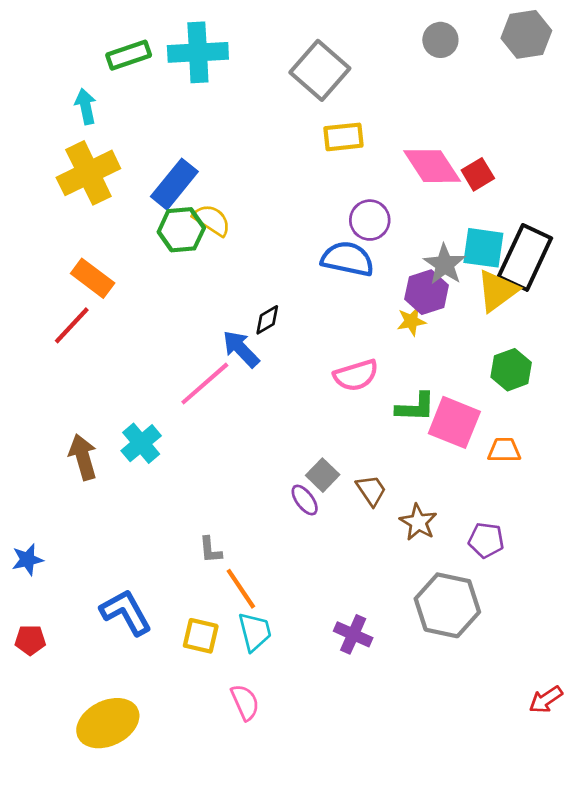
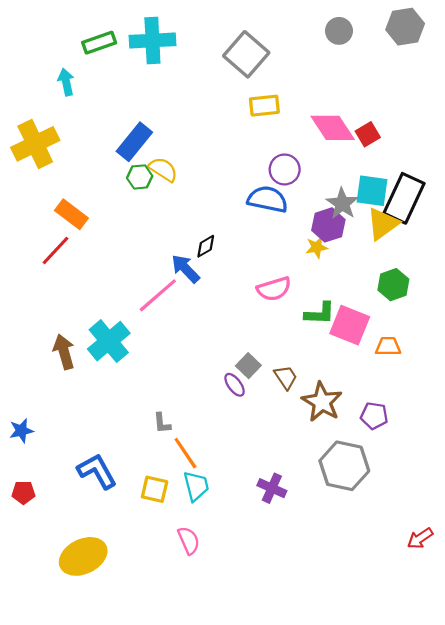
yellow cross: (88, 173) -> (35, 144), moved
green hexagon: (181, 230) -> (140, 177), size x0.7
cyan cross: (141, 443) -> (109, 341), size x1.4
brown star: (418, 522) -> (322, 402), size x1.4

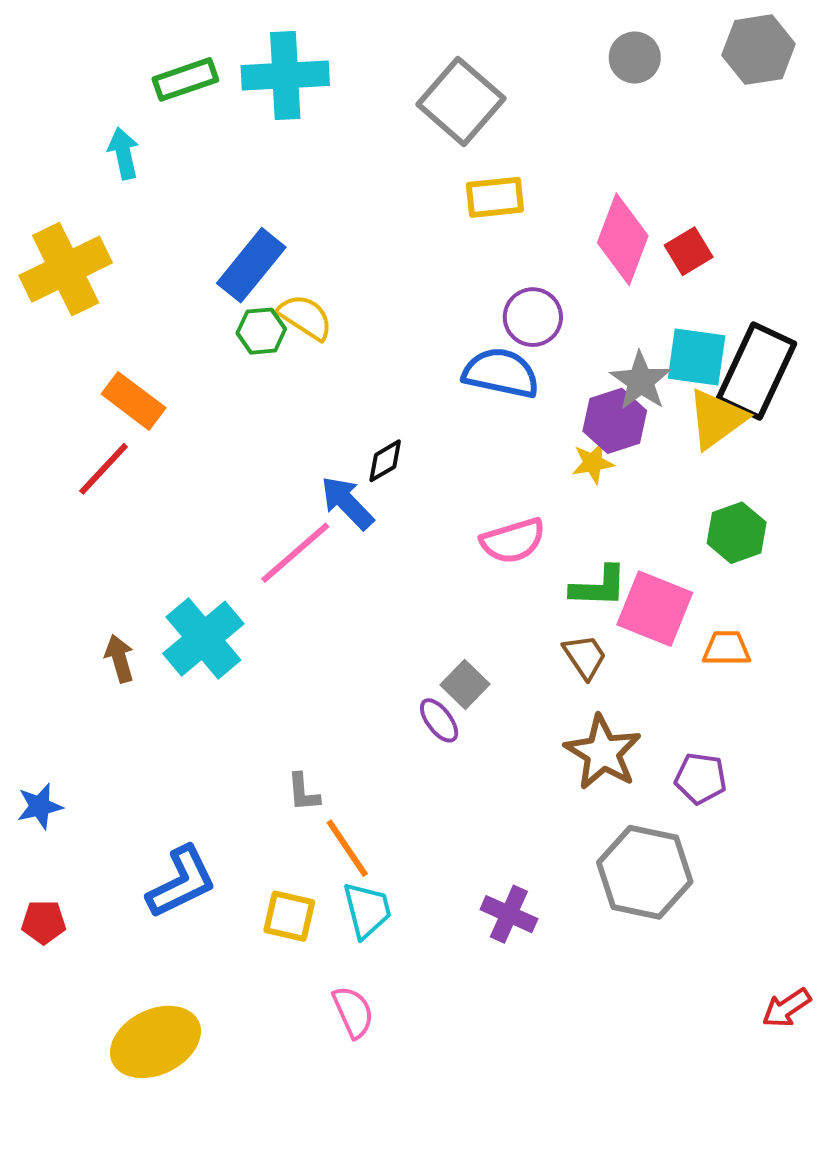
pink diamond: (333, 128) -> (623, 239), turned 54
brown arrow: (64, 352) -> (120, 659), size x0.7
brown trapezoid: (286, 377) -> (585, 657), moved
blue L-shape: (97, 471) -> (181, 882), turned 93

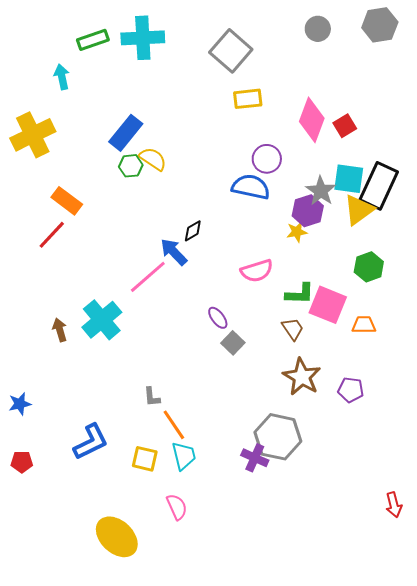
purple ellipse: (439, 720) -> (218, 318), moved
gray hexagon: (645, 872) -> (278, 437), moved
red arrow: (786, 1008) -> (394, 505), turned -70
yellow ellipse: (155, 1042) -> (117, 537), moved, turned 69

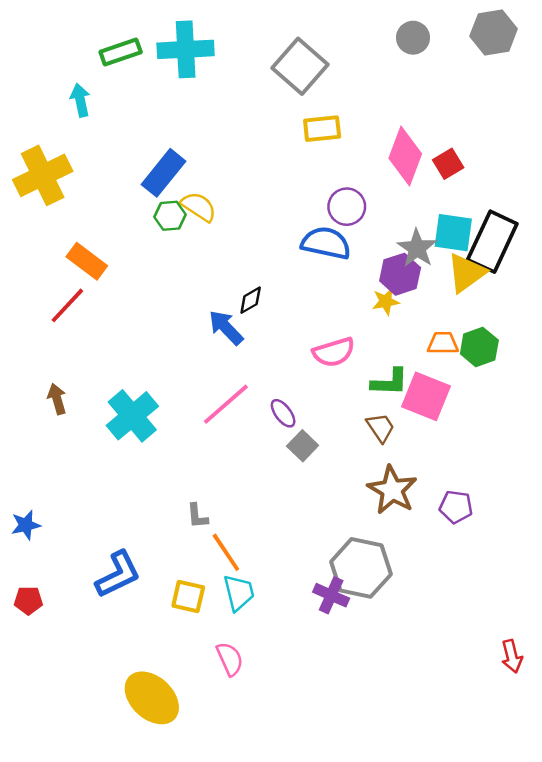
pink line: (148, 277) -> (226, 404), moved
orange trapezoid: (364, 325) -> (443, 343), moved
brown arrow: (60, 330) -> (57, 399), moved

